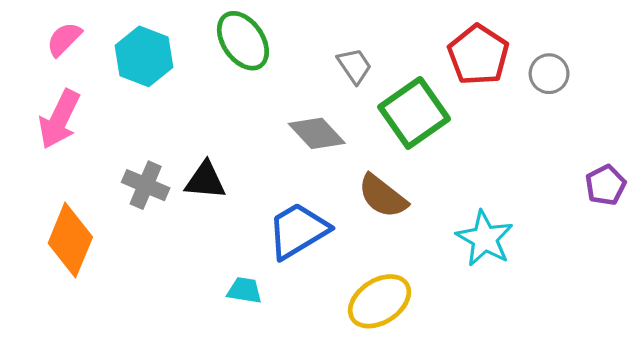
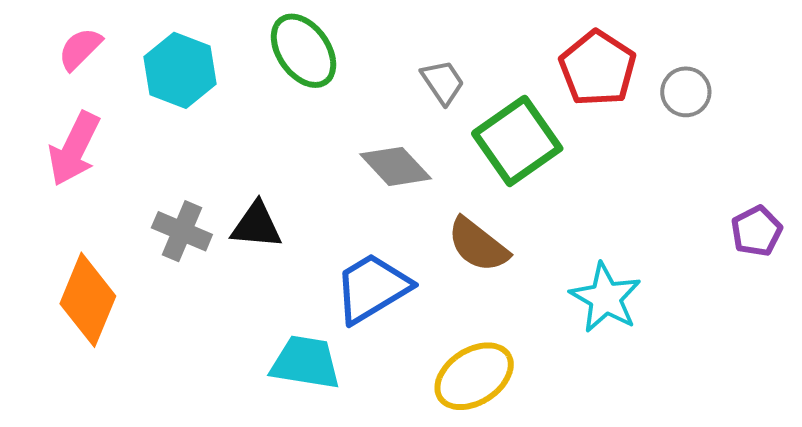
cyan trapezoid: (245, 290) -> (305, 363), size x1.6

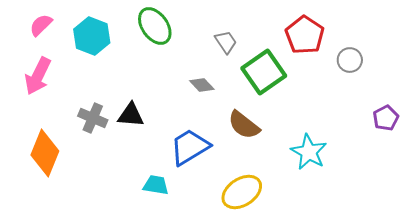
gray circle: (686, 92) -> (350, 60), moved
gray diamond: (396, 166) -> (202, 85), size x0.7
cyan trapezoid: (305, 363) -> (156, 185), size x0.7

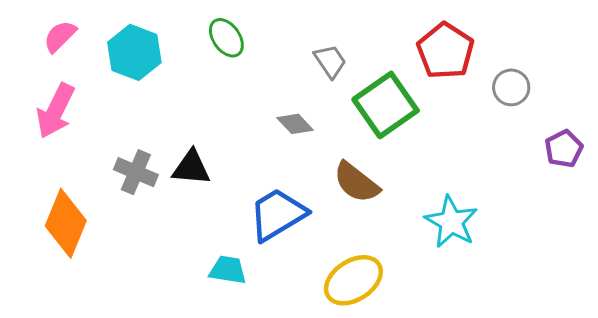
green ellipse: (155, 26) -> (226, 38), size x0.7
purple pentagon: (386, 118) -> (564, 149), moved

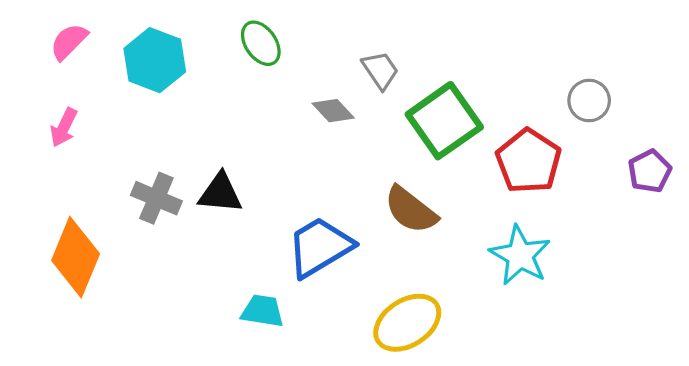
red pentagon: (445, 51) -> (528, 161), moved
pink arrow: (56, 111) -> (64, 127), size x0.6
gray diamond: (295, 124) -> (333, 111), moved

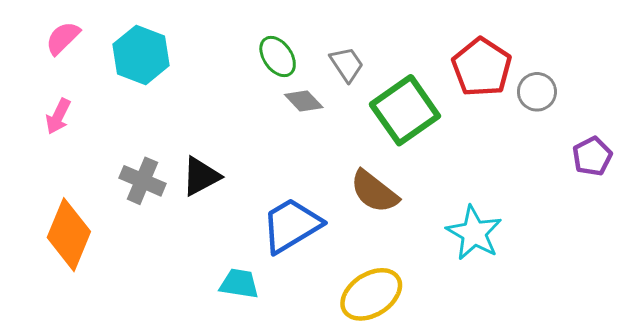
green ellipse: (261, 43) -> (278, 56), moved
red pentagon: (528, 161) -> (482, 67), moved
black triangle: (220, 193) -> (201, 176), turned -33

